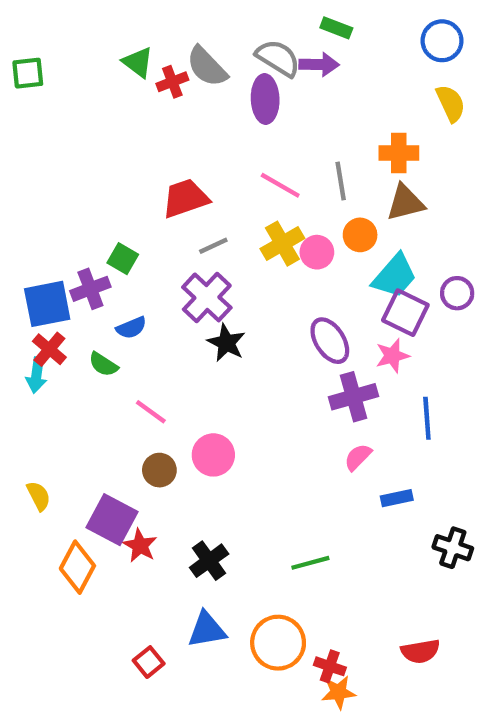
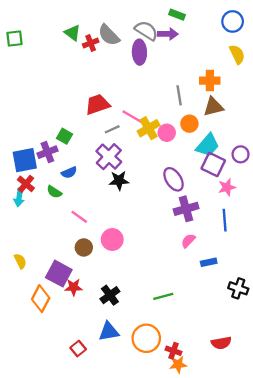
pink line: (280, 185) -> (133, 117), moved
black star: (226, 343) -> (119, 180), turned -30
pink star: (392, 356) -> (227, 187), moved
red star: (140, 546) -> (74, 287), turned -30

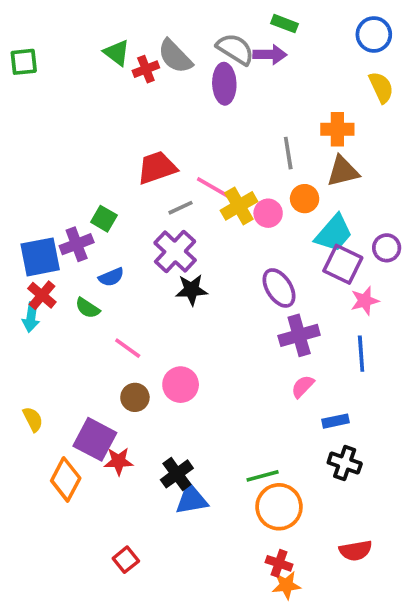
black cross: (238, 288) -> (345, 463), moved
blue triangle: (109, 332) -> (191, 500), moved
orange circle: (146, 338) -> (279, 507), moved

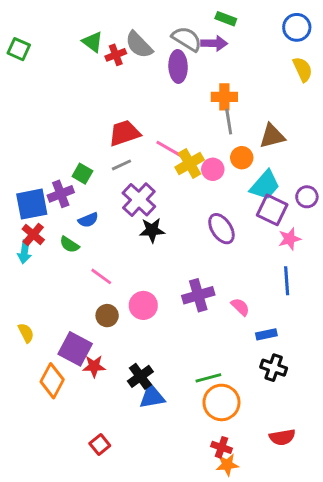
green square: (24, 62) -> (19, 49), turned 30
orange cross: (337, 129) -> (224, 97), moved
gray line: (181, 208) -> (122, 165), moved
purple cross: (299, 335) -> (198, 295), moved
pink semicircle: (303, 386) -> (240, 307), turned 90

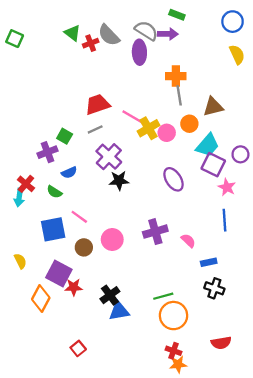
blue square: (32, 204) -> (53, 229), moved
pink star: (290, 239) -> (227, 187), turned -30

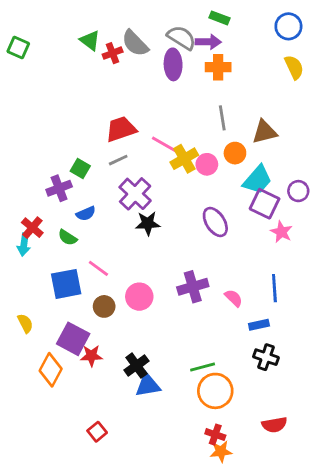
orange cross: (176, 76) -> (218, 67), moved
blue line: (225, 220) -> (274, 288), moved

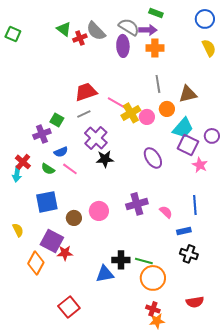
pink line: (98, 268) -> (70, 169), moved
black cross: (136, 366) -> (121, 260), moved, turned 36
green line: (203, 367) -> (144, 261), turned 30
red square: (97, 432) -> (69, 307), size x1.5

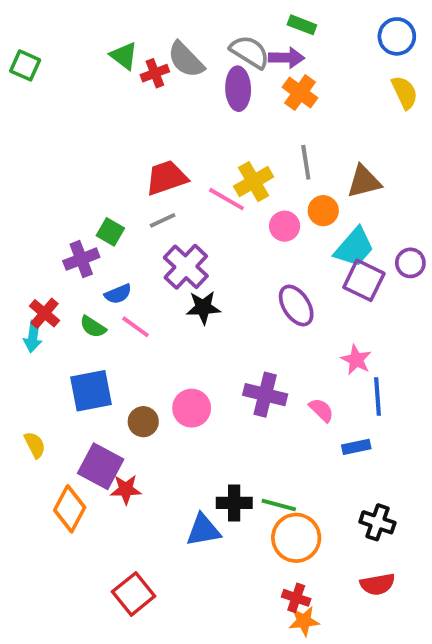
orange cross: (155, 48) -> (300, 93), turned 36
yellow cross: (131, 113) -> (254, 182), moved
pink star: (200, 165) -> (356, 360), moved
purple cross: (137, 204) -> (265, 395), turned 30
black cross: (189, 254) -> (377, 522), moved

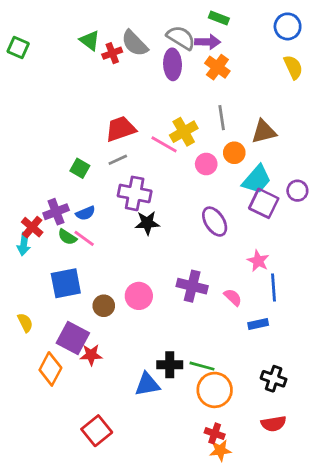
purple cross: (81, 259) -> (56, 212), moved
purple cross: (186, 267) -> (135, 193), turned -32
pink line: (135, 327) -> (84, 238), moved

